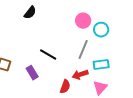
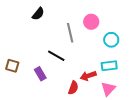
cyan circle: (101, 30) -> (111, 40), moved
gray line: (83, 50) -> (70, 33), moved, turned -36

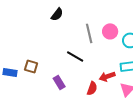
pink circle: (91, 22) -> (110, 31), moved
purple rectangle: (40, 74) -> (59, 82), moved

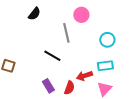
pink circle: (110, 31) -> (81, 15), moved
purple rectangle: (59, 82) -> (48, 86), moved

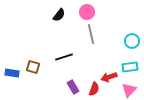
pink circle: (81, 15) -> (87, 12), moved
black line: (52, 56) -> (64, 57), moved, turned -48

